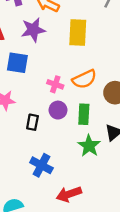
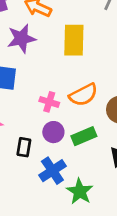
green rectangle: (84, 114) -> (84, 136), turned 66
green star: (89, 146) -> (80, 191), moved
blue cross: (41, 165) -> (52, 171), moved, turned 30

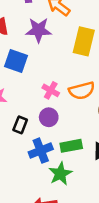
green rectangle: (84, 136) -> (71, 146), moved

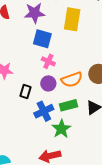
blue square: (16, 61) -> (42, 39), moved
orange semicircle: (82, 91) -> (72, 80), moved

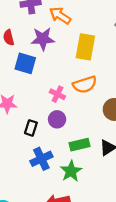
blue square: (42, 39) -> (25, 63), moved
orange semicircle: (72, 80) -> (85, 85), moved
blue cross: (44, 111) -> (41, 159), moved

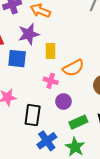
yellow rectangle: (85, 47) -> (51, 51), moved, size x0.7
purple circle: (57, 119) -> (63, 101), moved
black rectangle: (31, 128) -> (33, 115), size x1.5

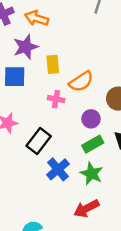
purple circle: (63, 101) -> (91, 119), moved
black rectangle: (33, 115) -> (39, 141), turned 35

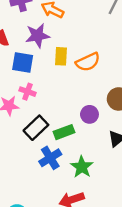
orange semicircle: (81, 82) -> (88, 62), moved
pink cross: (56, 99) -> (28, 92), moved
green rectangle: (93, 144) -> (64, 132), moved

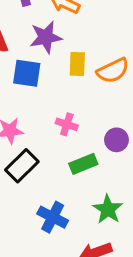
pink cross: (28, 92) -> (67, 124), moved
black rectangle: (36, 128) -> (22, 166), moved
blue cross: (50, 158) -> (53, 217), moved, turned -30

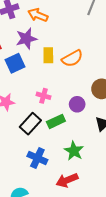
blue square: (27, 73) -> (15, 63), turned -30
black rectangle: (22, 166) -> (30, 124), moved

